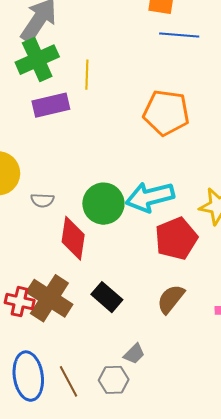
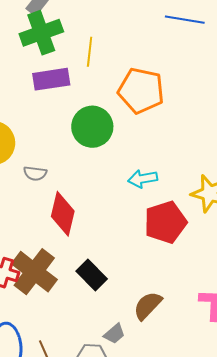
orange pentagon: (166, 113) -> (141, 91), moved
cyan arrow: (150, 197) -> (143, 179), size x0.6
green circle: (103, 204) -> (92, 127), moved
brown semicircle: (171, 299) -> (148, 306), moved

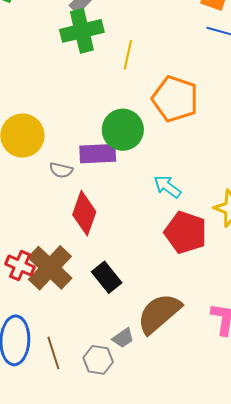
purple rectangle: (51, 79) -> (98, 154), moved
cyan arrow: (143, 179) -> (167, 187), turned 40
red pentagon: (165, 222) -> (186, 232), turned 30
brown semicircle: (148, 306) -> (159, 313), size x1.5

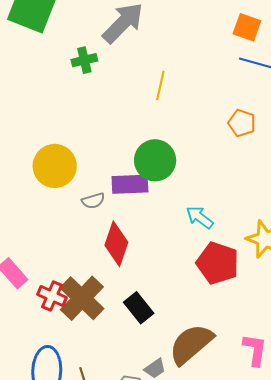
green cross: (82, 31) -> (84, 60), moved, size x0.6
orange pentagon: (175, 99) -> (242, 123), moved, size x0.6
gray semicircle: (61, 170) -> (93, 201), turned -30

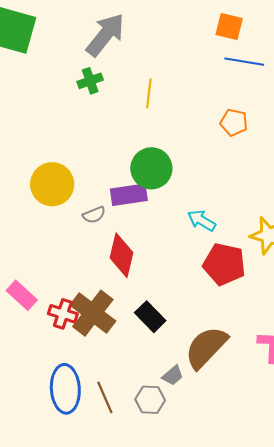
green cross: (84, 60) -> (90, 81), moved

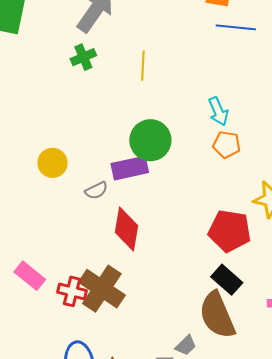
orange pentagon: (234, 122) -> (227, 145), moved
yellow circle: (52, 184) -> (52, 163), size x0.7
cyan arrow: (202, 220) -> (218, 111), moved, turned -140
black rectangle: (150, 317) -> (227, 280), moved
brown semicircle: (206, 347) -> (217, 315), turned -63

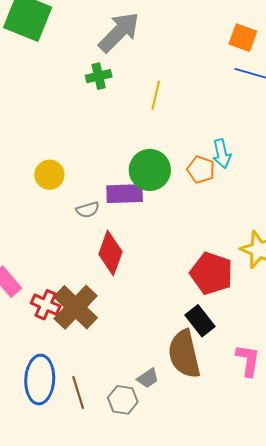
orange pentagon: (227, 145) -> (201, 170), moved

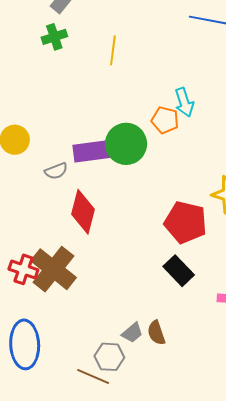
green circle: (150, 170) -> (126, 144), moved
brown semicircle: (184, 354) -> (156, 333), moved, size x0.5
brown line: (78, 392) -> (93, 377), moved, turned -44

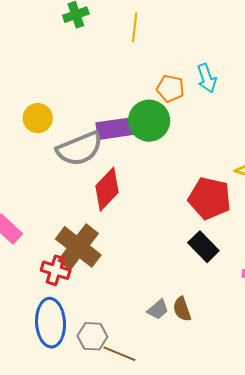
orange pentagon: (165, 120) -> (170, 88), moved
gray semicircle: (56, 171) -> (80, 149), size x2.0
red diamond: (83, 212) -> (107, 189), turned 30
red cross: (23, 269) -> (56, 270), moved
gray hexagon: (109, 357) -> (92, 336), moved

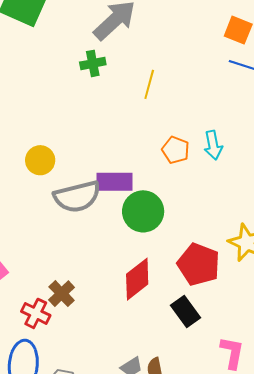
green circle: (149, 121) -> (143, 211), moved
red diamond: (107, 189) -> (137, 279), moved
brown cross: (78, 247) -> (62, 294), size x0.6

